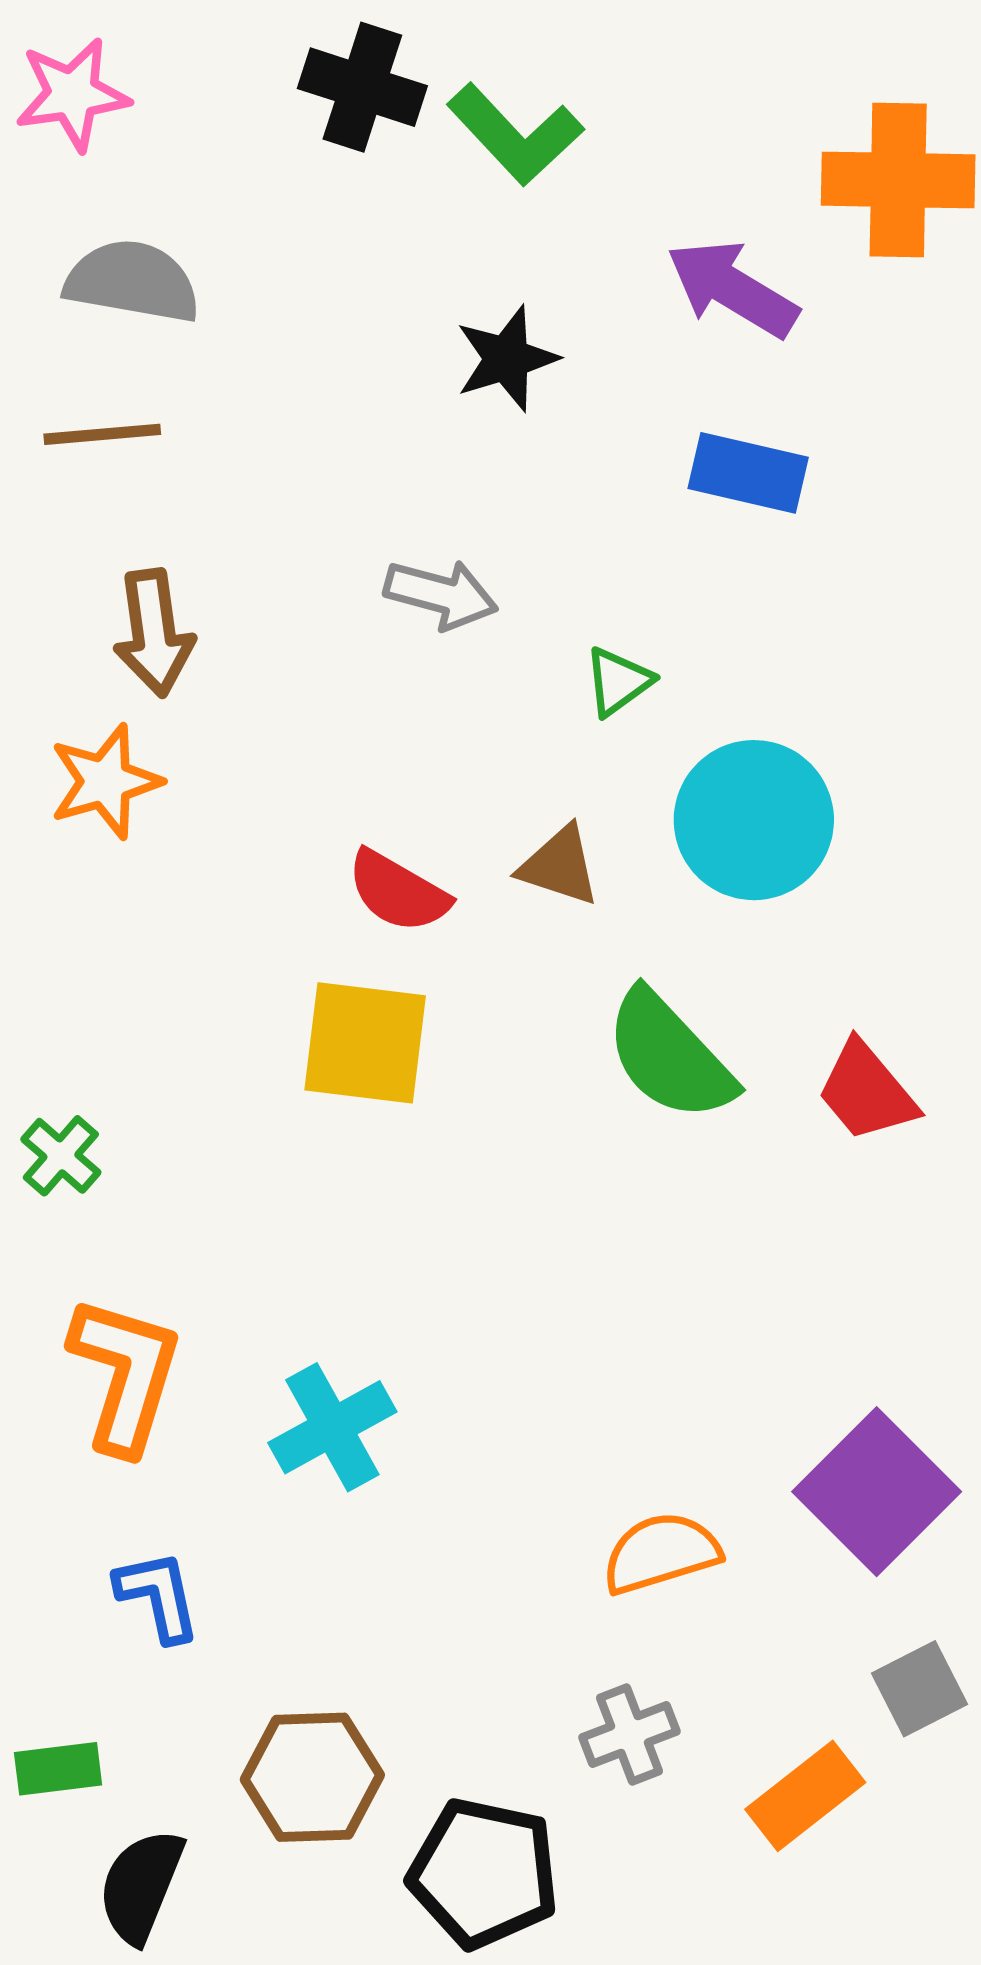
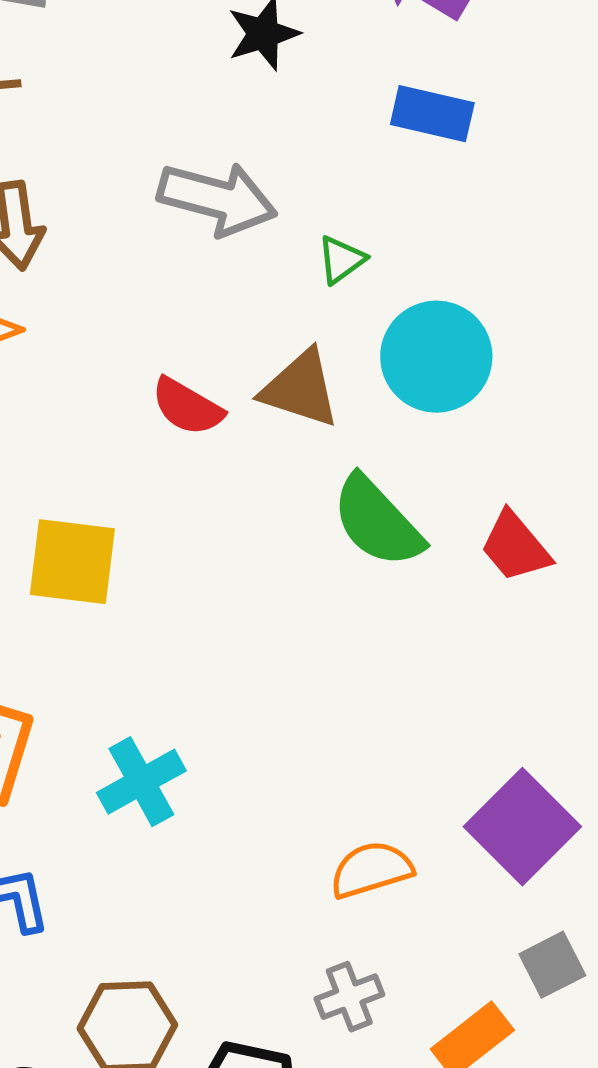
gray arrow: (441, 594) -> (217, 199), size x1.5
brown triangle: (560, 866) -> (300, 389), size x1.4
yellow square: (365, 1043) -> (72, 562), moved

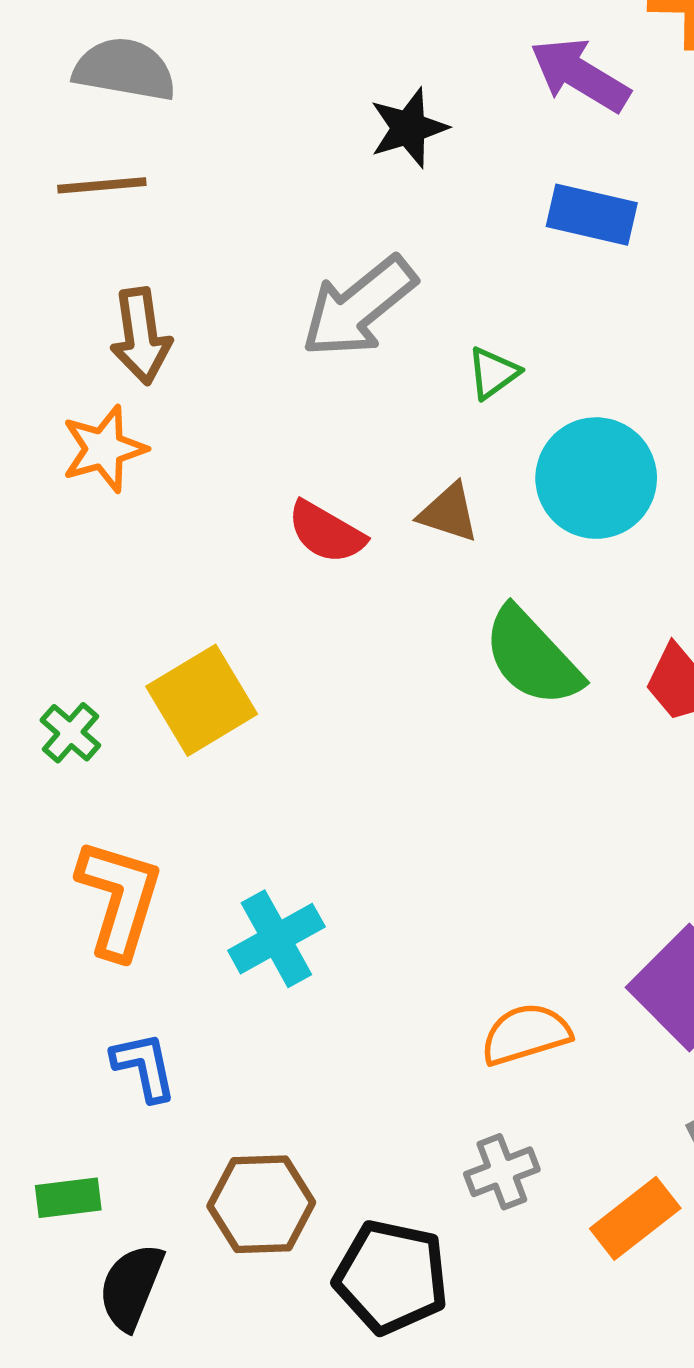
gray arrow: (217, 199) -> (359, 307), turned 126
brown triangle: (300, 389) -> (449, 513), size x0.7
yellow square: (72, 562) -> (202, 700), turned -38

